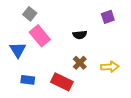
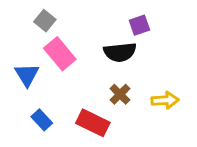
purple square: (108, 17) -> (139, 25), moved
black semicircle: (80, 35) -> (120, 52), size x1.5
blue rectangle: (28, 80) -> (42, 120), turned 40

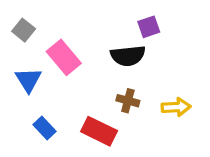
gray square: (45, 21) -> (24, 30), moved
brown cross: (120, 94) -> (128, 101), turned -30

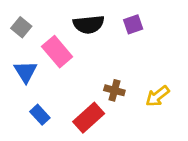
black semicircle: (128, 56) -> (89, 24), moved
yellow arrow: (176, 107) -> (157, 96), turned 145
red rectangle: (99, 131) -> (89, 118), turned -68

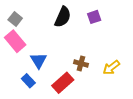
black semicircle: (89, 24) -> (63, 17), turned -60
pink rectangle: (57, 52) -> (15, 41), moved
blue triangle: (26, 72) -> (38, 60), moved

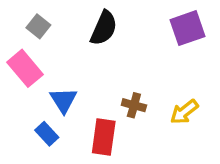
purple square: (94, 17) -> (188, 28), moved, size x1.5
gray square: (15, 19) -> (38, 26), moved
red rectangle: (63, 83) -> (104, 137), turned -40

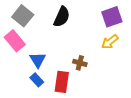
gray square: (38, 26) -> (23, 16), size x1.5
yellow arrow: (184, 112) -> (110, 42), moved
blue rectangle: (47, 134) -> (37, 80), moved

